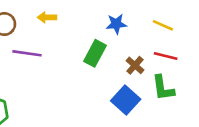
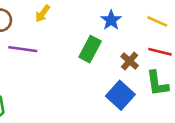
yellow arrow: (47, 17) -> (43, 14), turned -54
blue star: (116, 24) -> (111, 20), turned -30

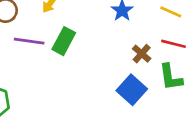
green rectangle: (90, 49) -> (64, 41), moved

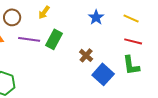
brown cross: (142, 54) -> (86, 55), moved

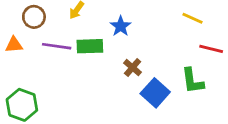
blue star: (96, 17) -> (121, 26), moved
green rectangle: (54, 39) -> (90, 46), turned 60
red line: (133, 41) -> (211, 49), moved

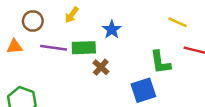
brown cross: (133, 68) -> (101, 67), moved
green L-shape: (192, 81) -> (160, 62), moved
blue square: (155, 93) -> (143, 90), turned 30

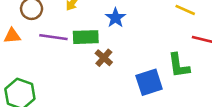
green L-shape: (160, 62) -> (179, 65), moved

